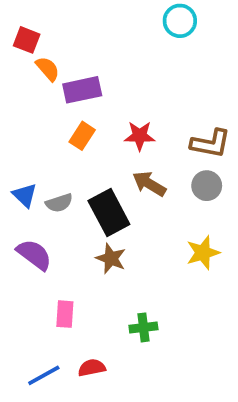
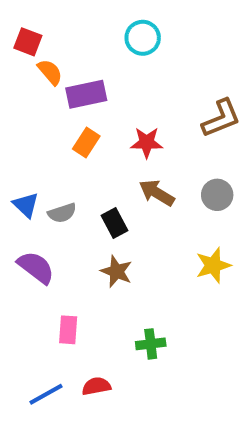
cyan circle: (180, 21) -> (143, 38), moved
brown L-shape: (211, 143) -> (221, 118), moved, turned -33
black rectangle: (109, 212) -> (114, 223), size x0.6

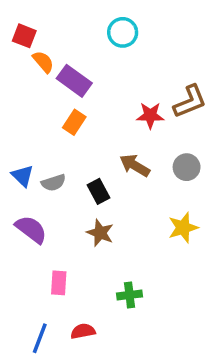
purple rectangle: (86, 94) -> (74, 81), turned 48
red star: (147, 142) -> (150, 115), moved
blue line: (46, 394) -> (40, 338), turned -40

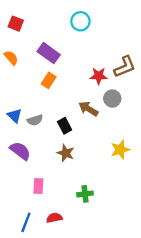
orange semicircle: (43, 62) -> (11, 58), moved
gray circle: (187, 167) -> (112, 99), moved

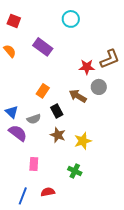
orange rectangle: (49, 80) -> (43, 91), moved
blue triangle: (15, 116) -> (12, 112), moved
gray semicircle: (35, 120) -> (34, 119), moved
yellow star: (120, 150) -> (83, 141), moved
green cross: (85, 194) -> (75, 171), turned 32

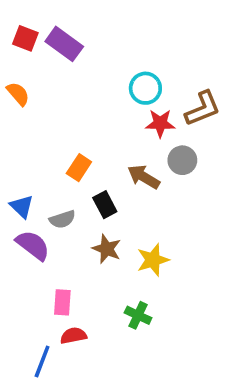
cyan circle: (71, 19) -> (145, 88), moved
purple rectangle: (43, 47) -> (64, 44), moved
red semicircle: (48, 192) -> (73, 336), moved

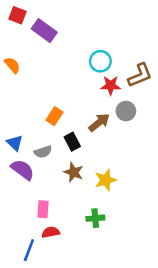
red square: (25, 38) -> (17, 15), moved
brown arrow: (144, 177) -> (99, 122), turned 110
green cross: (138, 315) -> (95, 218), turned -30

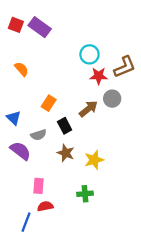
red square: (17, 15) -> (16, 25), moved
orange semicircle: (12, 65) -> (21, 69), moved
blue triangle: (15, 143) -> (14, 118), moved

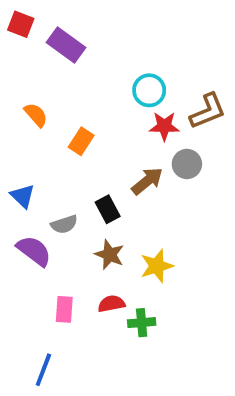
red square: (16, 25) -> (21, 24), moved
orange rectangle: (49, 103) -> (81, 141), moved
red semicircle: (45, 206) -> (111, 304), moved

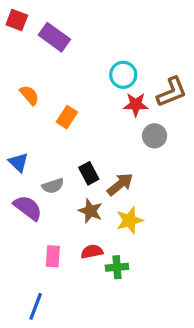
brown arrow: (147, 181) -> (120, 184), moved

